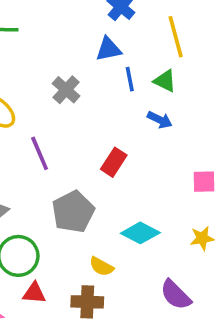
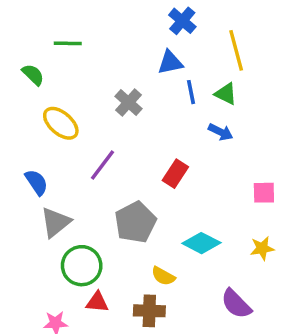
purple line: (40, 153) -> (102, 165), turned 60

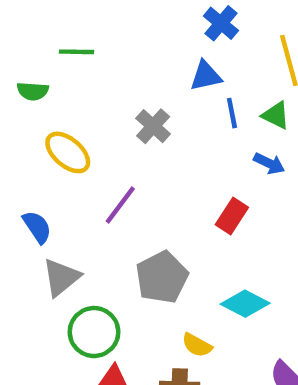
green semicircle: (33, 75) -> (33, 91), turned 140
red rectangle: (175, 174) -> (232, 216), moved

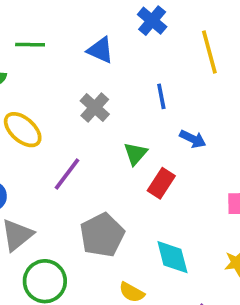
blue triangle: (206, 76) -> (100, 50), moved, turned 36
green triangle: (276, 115) -> (135, 154), moved, turned 45
cyan diamond: (245, 304) -> (172, 257), turned 48

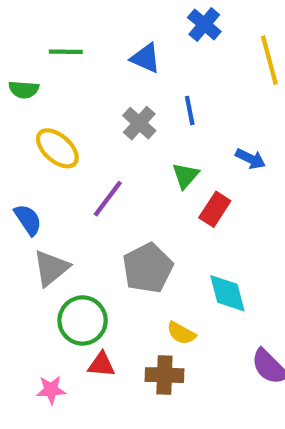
blue line: (161, 96) -> (190, 111), moved

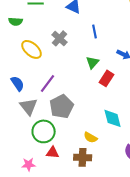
gray cross: (139, 123) -> (60, 38), moved
purple line: (108, 199) -> (48, 83), moved
gray triangle: (51, 268) -> (29, 106), turned -30
gray pentagon: (148, 268) -> (62, 106), moved

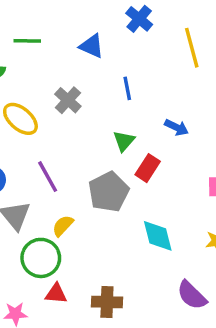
purple line: (48, 83) -> (48, 177), turned -66
gray pentagon: (62, 106) -> (109, 192), moved
yellow semicircle: (91, 137) -> (63, 226), moved, turned 104

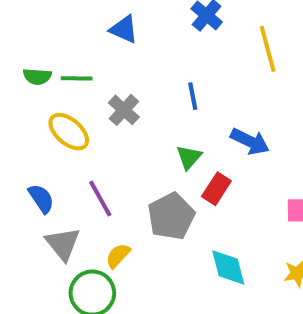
green line: (27, 41) -> (77, 78), moved
blue triangle: (92, 46) -> (124, 29), moved
blue arrow: (176, 127) -> (250, 141), size x1.4

